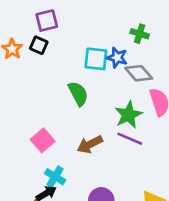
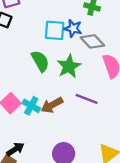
green star: (128, 115) -> (69, 66), moved
cyan cross: (55, 177) -> (31, 106), moved

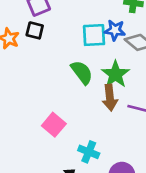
brown arrow: (52, 105) -> (110, 98), moved, turned -60
cyan cross: (31, 106) -> (89, 152), moved

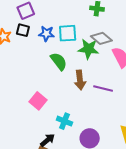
blue star: (115, 30) -> (46, 34), moved
green star: (115, 74) -> (88, 49), moved, turned -30

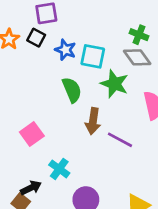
gray diamond: (101, 38) -> (137, 57), moved

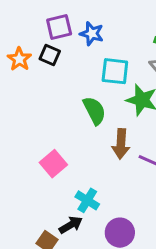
blue star: (65, 50) -> (92, 34), moved
black arrow: (31, 188) -> (71, 225), moved

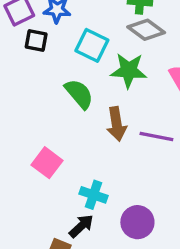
black square: (50, 55) -> (36, 41), moved
cyan square: (115, 71) -> (92, 45), turned 32

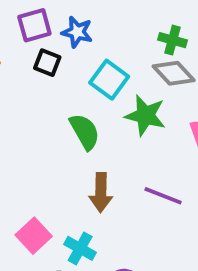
brown arrow: (117, 124) -> (101, 192), moved
pink square: (47, 163) -> (34, 236), moved

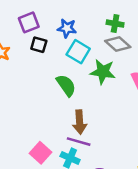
blue star: (77, 32) -> (67, 28), moved
purple line: (163, 196) -> (79, 142), moved

